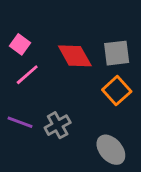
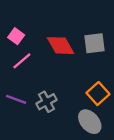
orange square: (117, 91) -> (98, 94), moved

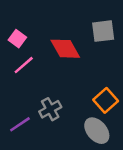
gray square: (94, 43) -> (103, 31), moved
purple line: (16, 99) -> (20, 124), moved, turned -54

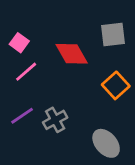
orange square: (106, 100) -> (116, 85), moved
purple line: (20, 124) -> (22, 116), moved

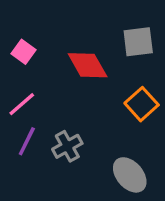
pink line: (26, 72) -> (22, 104), moved
purple line: (22, 116) -> (27, 141), turned -30

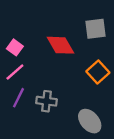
pink square: (23, 52) -> (15, 47), moved
gray cross: (67, 146) -> (46, 101), turned 36

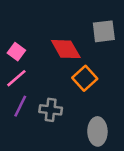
orange square: (98, 72) -> (85, 78), moved
gray ellipse: (90, 121) -> (97, 131), turned 40

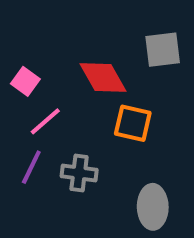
pink line: (16, 78) -> (45, 121), moved
orange square: (85, 78) -> (133, 123), turned -35

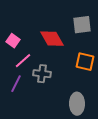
orange square: (133, 123) -> (85, 62), moved
gray cross: (79, 173) -> (42, 74), moved

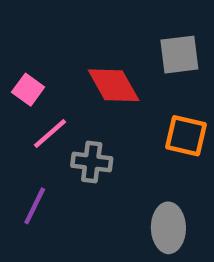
purple line: (16, 84) -> (35, 206), moved

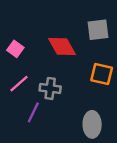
pink line: (50, 134) -> (19, 84), moved
purple line: (35, 206) -> (33, 112), moved

